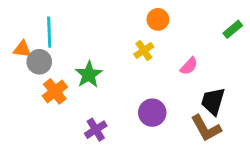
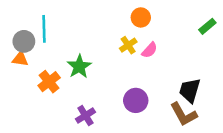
orange triangle: (22, 49) -> (20, 59), moved
gray circle: (39, 62) -> (24, 41), moved
pink semicircle: (189, 66) -> (150, 50), moved

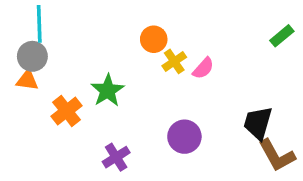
orange circle: (141, 17) -> (154, 39), moved
cyan line: (44, 29) -> (39, 24), moved
brown L-shape: (184, 114) -> (277, 155), moved

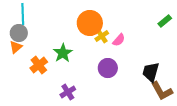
orange circle: (154, 39) -> (90, 23), size x1.6
orange triangle: (27, 80) -> (16, 47), turned -48
purple circle: (184, 137) -> (108, 68), moved

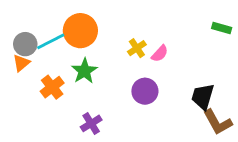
cyan line: (23, 14) -> (51, 41), moved, turned 65
green rectangle: (165, 21) -> (222, 28), turned 56
orange circle: (90, 23) -> (80, 31), moved

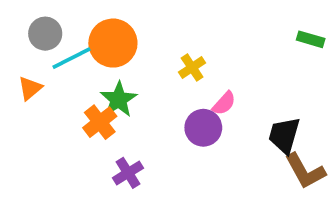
gray circle: (25, 44) -> (45, 34), moved
pink semicircle: (160, 54) -> (224, 103), moved
orange cross: (52, 87) -> (100, 122), moved

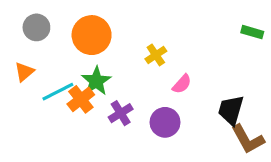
cyan line: (72, 58) -> (58, 92), moved
purple circle: (203, 128) -> (165, 122), moved
purple cross: (128, 173) -> (121, 113), moved

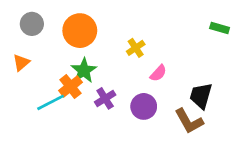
cyan line: (58, 92) -> (50, 102), moved
brown L-shape: (248, 139) -> (189, 121), moved

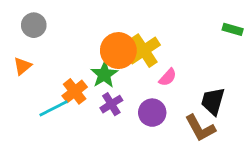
orange circle: (80, 31) -> (118, 51), moved
yellow cross: (136, 48) -> (144, 51), size x1.6
green star: (84, 70) -> (104, 74), moved

